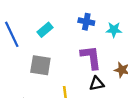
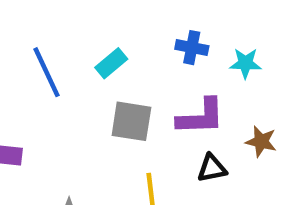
purple L-shape: (91, 57) -> (201, 117), turned 95
gray square: (40, 65) -> (131, 121), moved

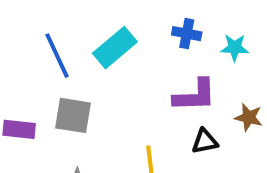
cyan rectangle: (111, 63) -> (115, 48), size x1.5
gray square: (131, 121) -> (73, 115), moved

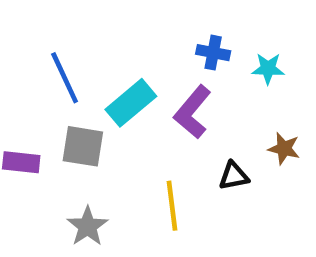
cyan rectangle: (115, 48) -> (131, 103), moved
purple L-shape: (195, 95) -> (193, 112), moved, turned 132

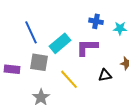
purple L-shape: (193, 112) -> (87, 47), turned 50
yellow line: (172, 206) -> (69, 79), moved, turned -35

